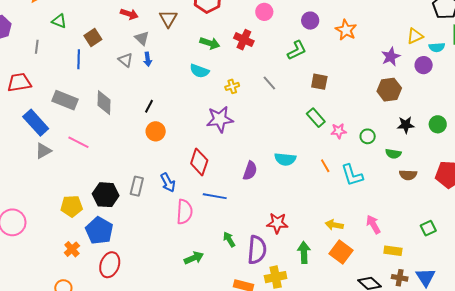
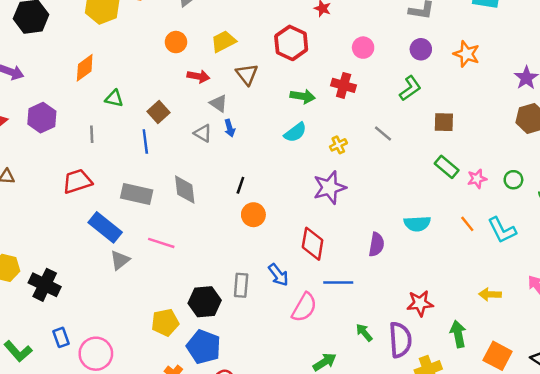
cyan semicircle: (199, 71) -> (295, 132), turned -48
pink semicircle: (184, 212) -> (304, 307), turned 35
orange square: (341, 252) -> (498, 356), moved

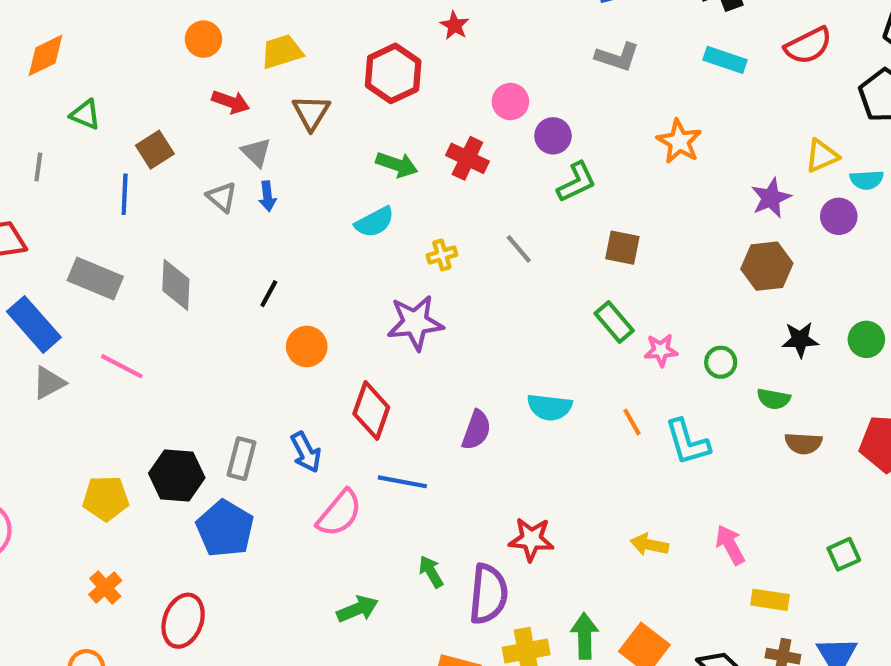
purple circle: (421, 49) -> (553, 136), moved
orange circle: (253, 215) -> (307, 347), moved
green arrow: (458, 334) -> (585, 636), moved
blue pentagon: (204, 347) -> (225, 529), moved

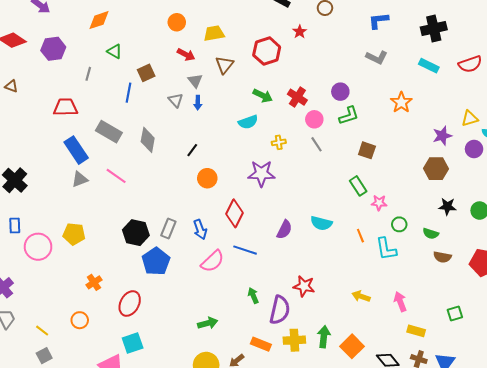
pink circle: (510, 102) -> (314, 119), moved
green circle: (721, 362) -> (399, 224), moved
yellow pentagon: (106, 498) -> (74, 234), moved
green arrow: (357, 609) -> (208, 323), moved

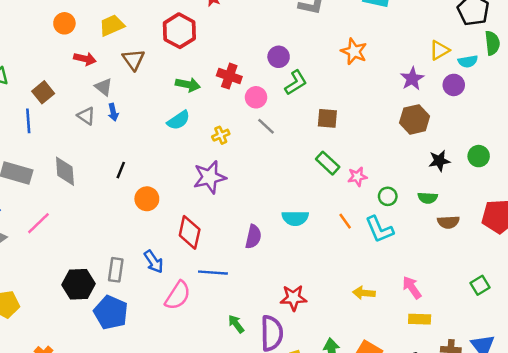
pink line: (116, 176) -> (38, 223), turned -65
yellow rectangle: (416, 331) -> (420, 319), moved

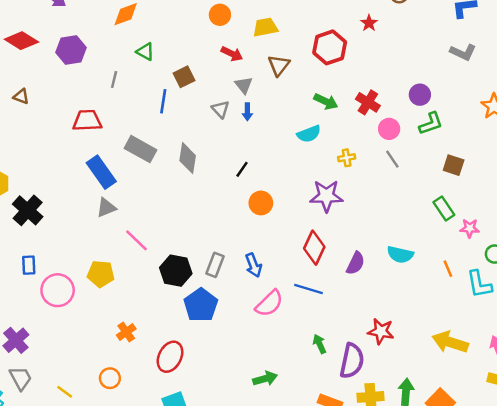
pink line: (38, 223) -> (136, 240), moved, turned 75
red diamond: (190, 232) -> (314, 248), moved
yellow arrow: (364, 293) -> (450, 342), size x1.6

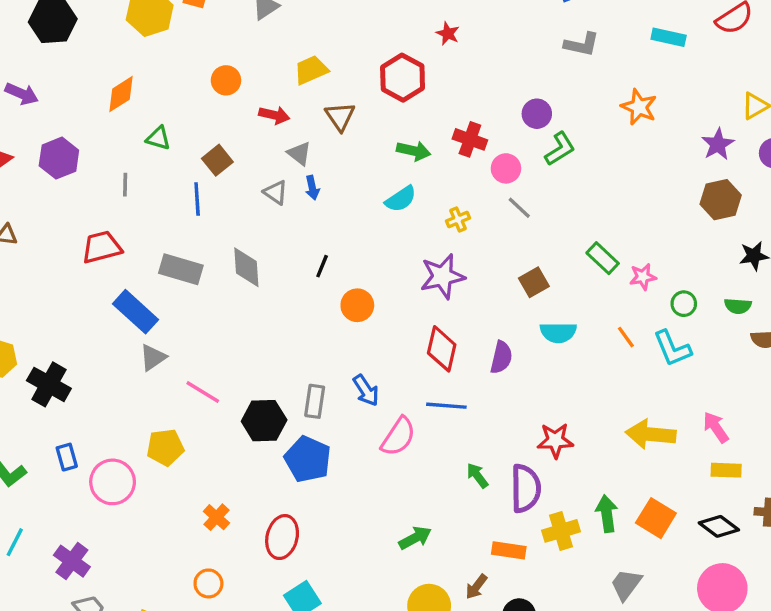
orange circle: (220, 15) -> (226, 80), moved
brown square: (454, 165) -> (534, 282), moved, turned -35

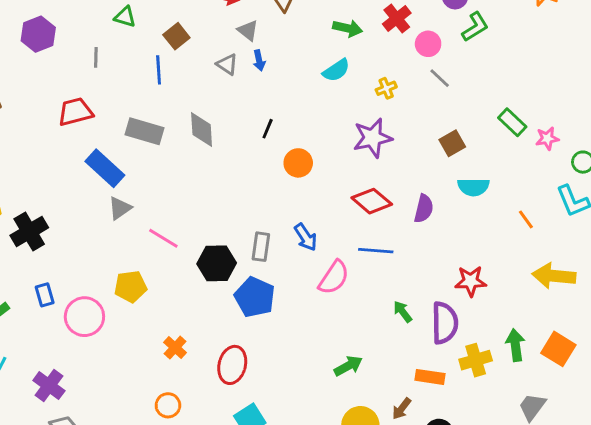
red cross: (470, 139) -> (397, 18), turned 32
orange line: (626, 337) -> (526, 219), moved
red diamond: (442, 349) -> (372, 201), turned -63
black cross: (49, 384) -> (29, 232), turned 30

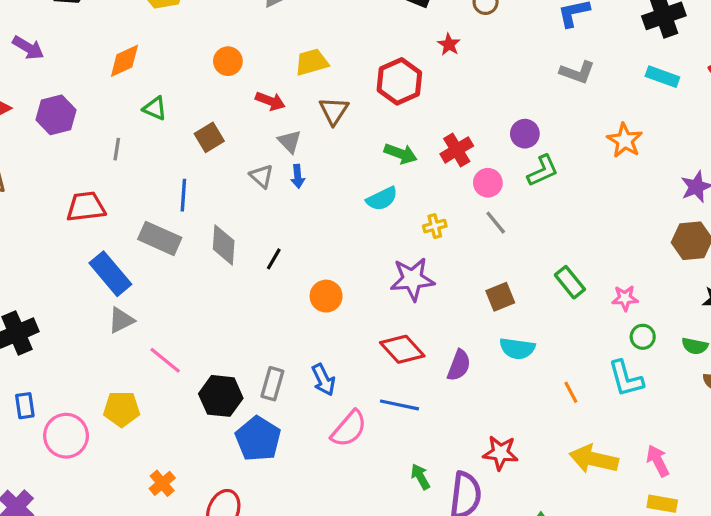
blue line: (159, 70) -> (183, 195), moved
black line: (268, 129) -> (274, 259), moved
pink star: (547, 138) -> (625, 298), moved

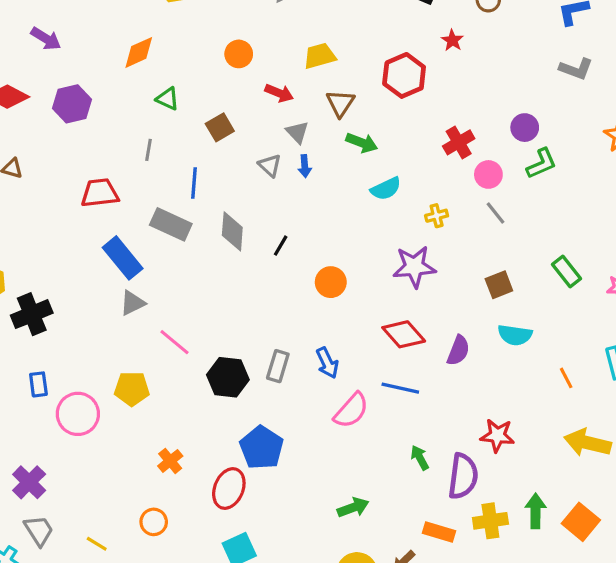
gray line: (117, 149) -> (148, 150), moved
green arrow: (401, 154) -> (362, 143), moved
blue pentagon: (258, 439) -> (262, 448), moved

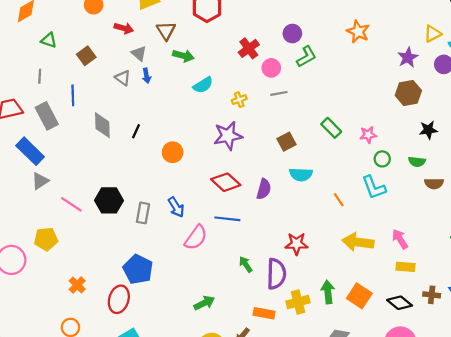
gray line: (496, 213) -> (279, 93), turned -56
gray rectangle: (171, 224) -> (47, 116), moved, turned 44
black hexagon: (228, 377) -> (109, 200), moved

